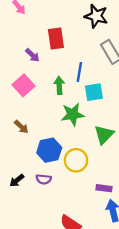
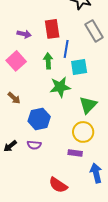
red rectangle: (56, 38) -> (52, 29), moved
purple arrow: (32, 55) -> (24, 34), turned -32
yellow circle: (76, 160) -> (83, 132), moved
purple rectangle: (104, 188) -> (75, 153), moved

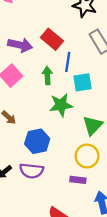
red rectangle: (52, 29) -> (52, 39), turned -42
purple arrow: (24, 34) -> (20, 45), size x1.5
purple semicircle: (34, 145) -> (31, 171), size x1.5

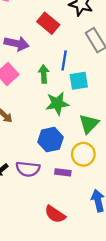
red rectangle: (52, 39) -> (48, 23), moved
blue hexagon: (37, 141) -> (51, 140), moved
purple rectangle: (78, 180) -> (63, 172), moved

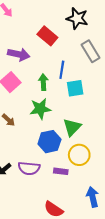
green star: (57, 103) -> (40, 109), moved
green triangle: (89, 124) -> (72, 127), moved

